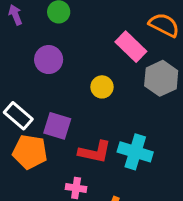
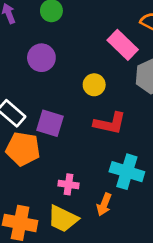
red L-shape: (95, 152) -> (110, 123), moved
cyan cross: (135, 152) -> (127, 172), moved

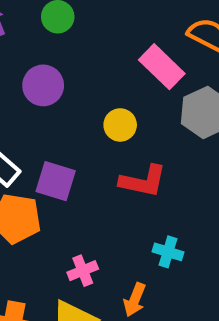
cyan cross: (127, 172) -> (168, 252), size x0.6
pink cross: (68, 184) -> (83, 271), turned -30

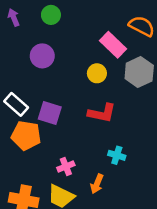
yellow circle: (120, 125) -> (97, 73), moved

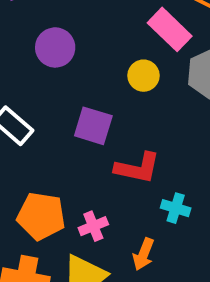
purple square: (50, 113) -> (93, 126), moved
red L-shape: (102, 113) -> (137, 168), moved
orange pentagon: (26, 135) -> (41, 216), moved

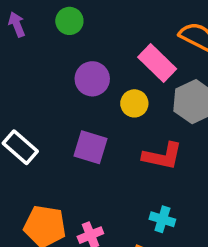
purple circle: (55, 47) -> (92, 79), moved
red L-shape: (137, 168) -> (162, 156), moved

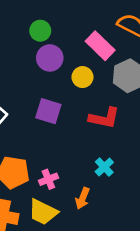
green circle: (69, 21) -> (40, 31), moved
cyan cross: (162, 219) -> (104, 167), turned 30

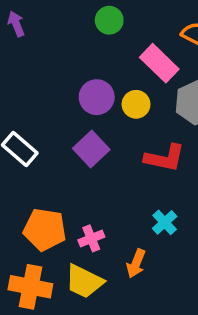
green circle: (40, 31) -> (109, 20), moved
purple circle: (50, 58) -> (97, 97), moved
purple square: (48, 111) -> (91, 149), turned 30

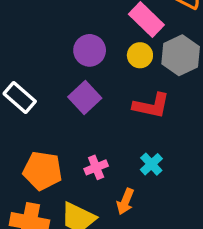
yellow circle: (136, 104) -> (140, 55), moved
pink cross: (91, 238) -> (96, 167), moved

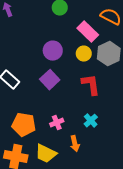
red L-shape: (151, 106) -> (91, 85), turned -110
orange arrow: (125, 202) -> (75, 144), turned -35

